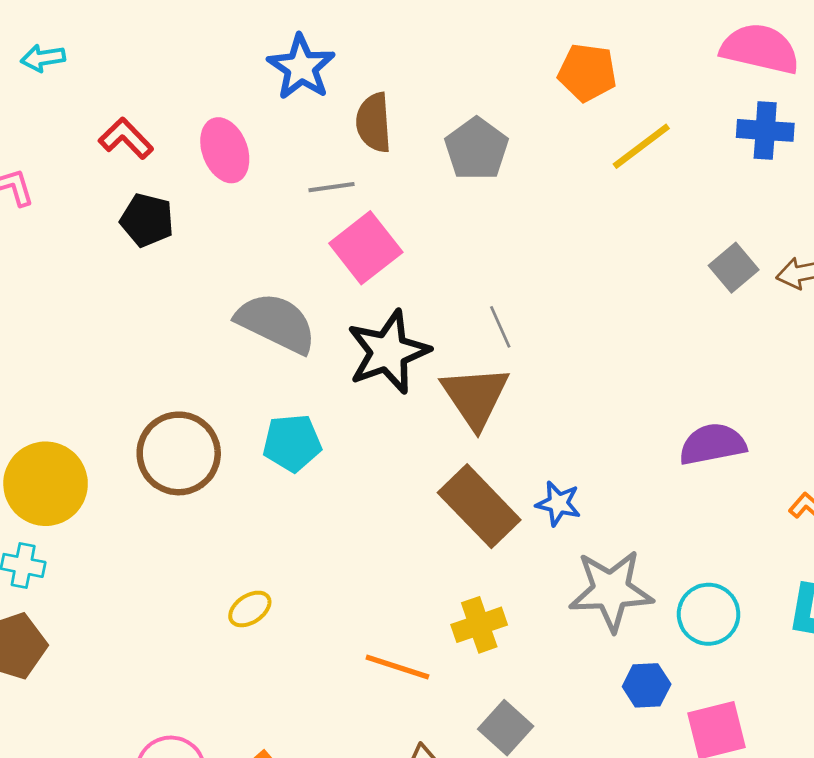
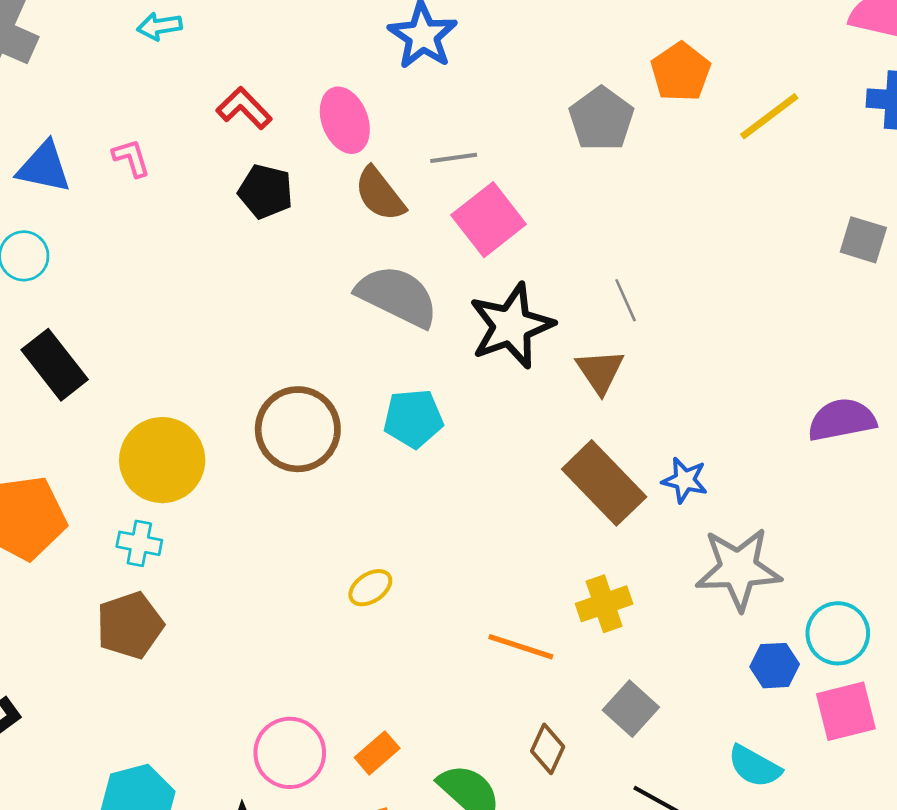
orange pentagon: (587, 72) -> (681, 72), moved, turned 30
brown semicircle: (374, 123) -> (380, 194), moved, turned -34
gray square: (734, 268) -> (863, 240), turned -33
brown triangle: (475, 397) -> (600, 371), size x0.7
cyan circle: (709, 614) -> (838, 633), moved

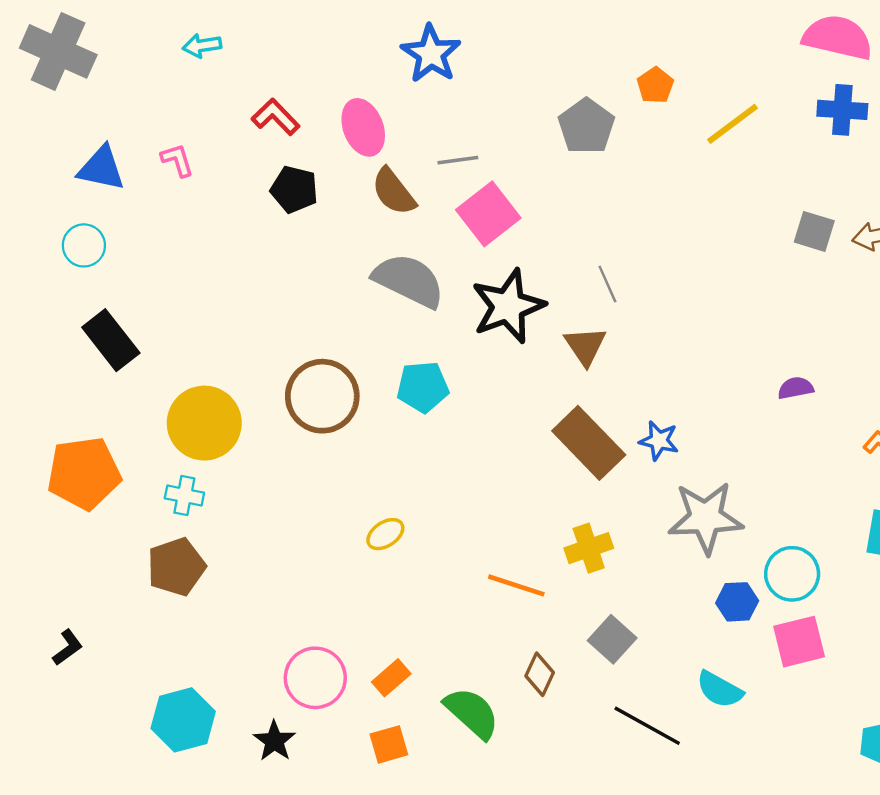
orange pentagon: (681, 72) -> (655, 85), size x0.7
purple semicircle: (842, 420) -> (796, 388), size x0.6

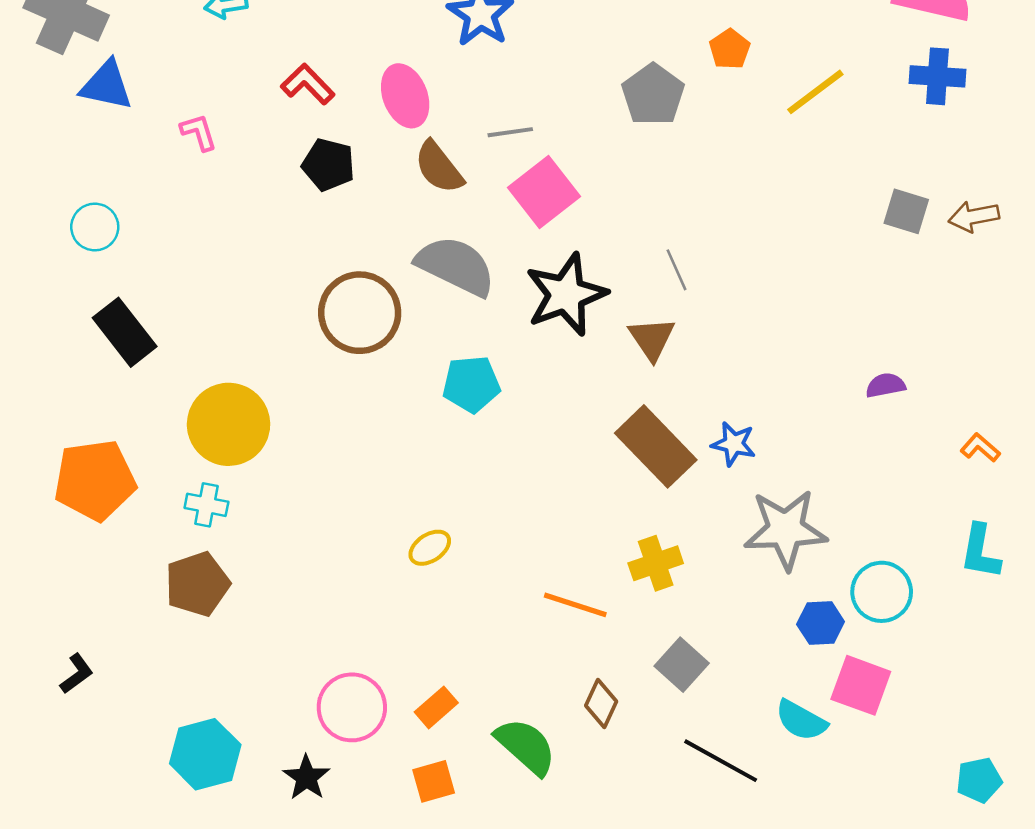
blue triangle: (101, 168) -> (106, 85), moved
brown circle: (322, 396) -> (360, 313), moved
pink square: (799, 642) -> (861, 685), moved, turned 34

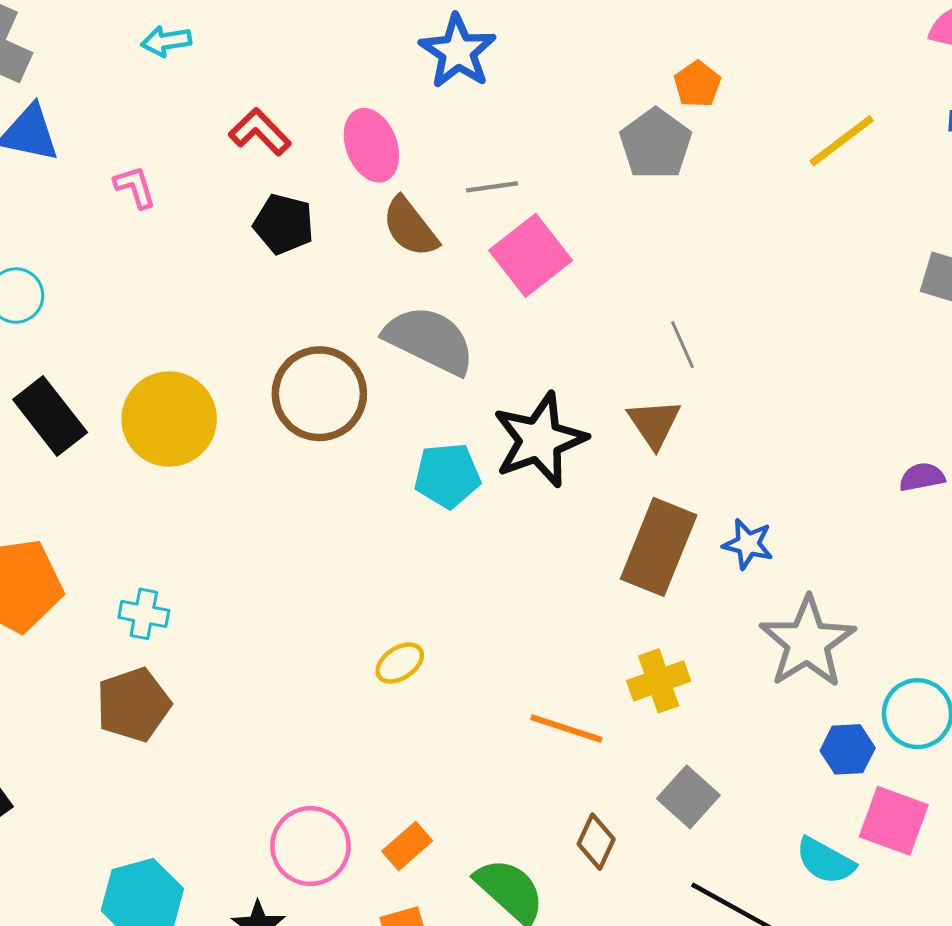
orange pentagon: (730, 49) -> (697, 84), moved
black star: (566, 295) -> (540, 440), moved
yellow circle: (229, 424) -> (169, 419), moved
brown rectangle: (656, 446) -> (659, 547), turned 66
gray star: (786, 530) -> (807, 642), turned -30

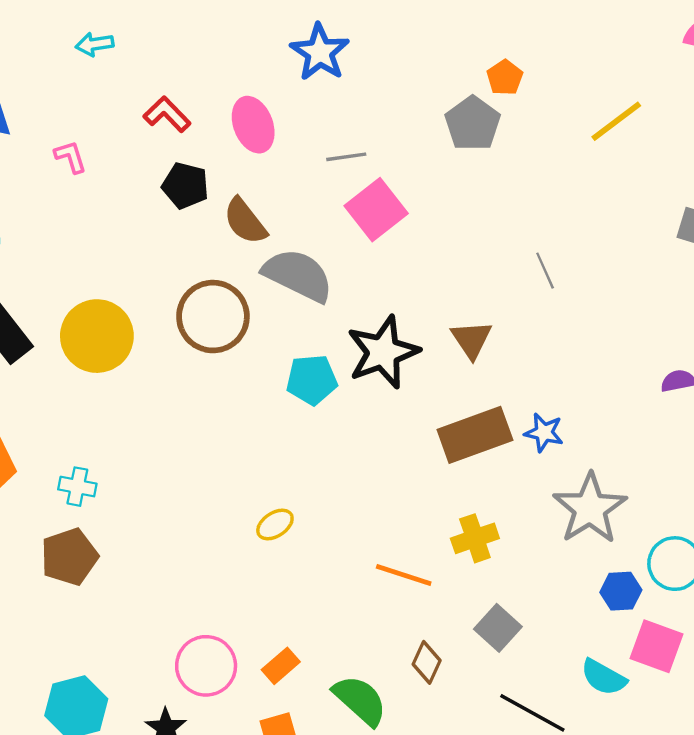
brown semicircle: (410, 227) -> (245, 221), moved
gray line: (682, 345) -> (545, 271), moved
brown rectangle: (659, 547) -> (475, 435), turned 48

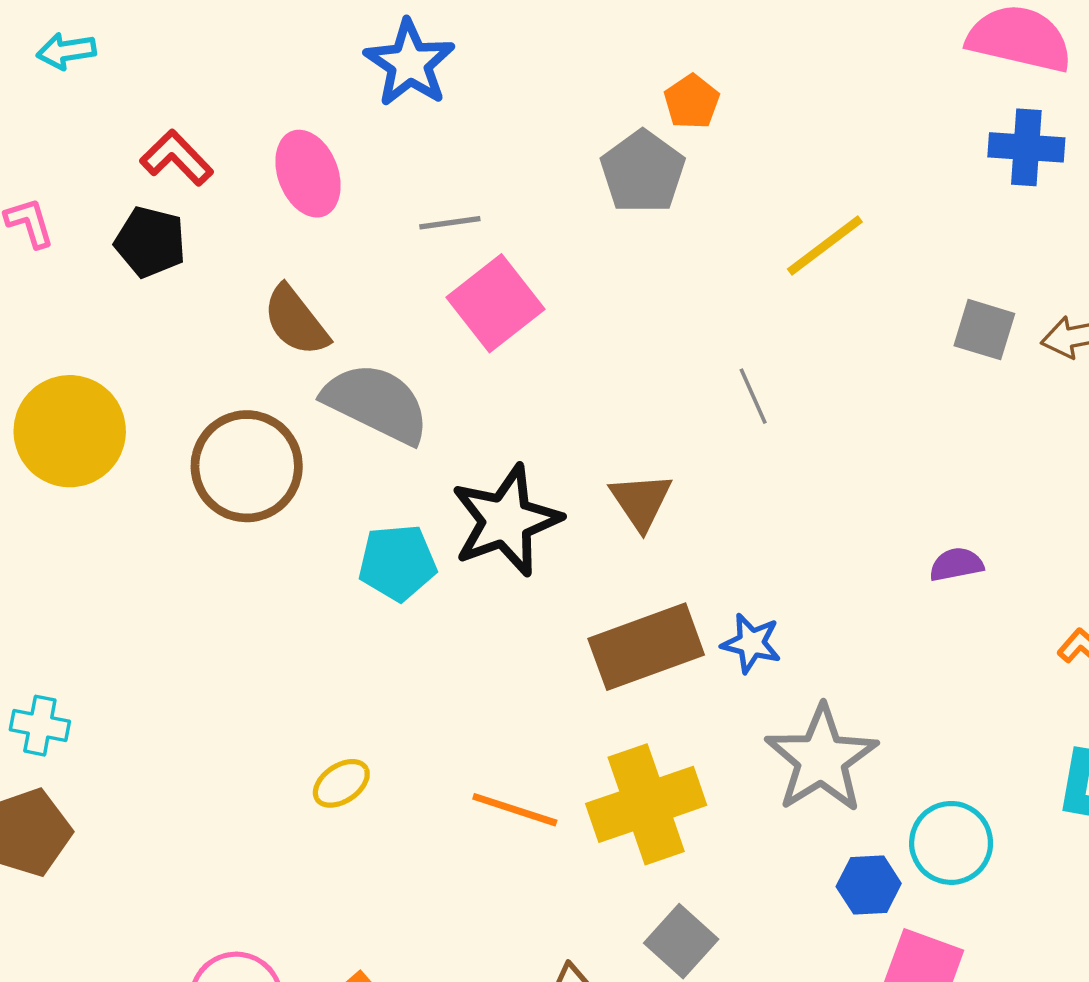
yellow line: (616, 121) -> (825, 245), moved
black pentagon: (185, 186) -> (150, 242), moved
yellow circle: (97, 336) -> (70, 431), moved
yellow cross: (475, 538) -> (646, 804), size x1.6
orange line: (404, 575) -> (515, 810), moved

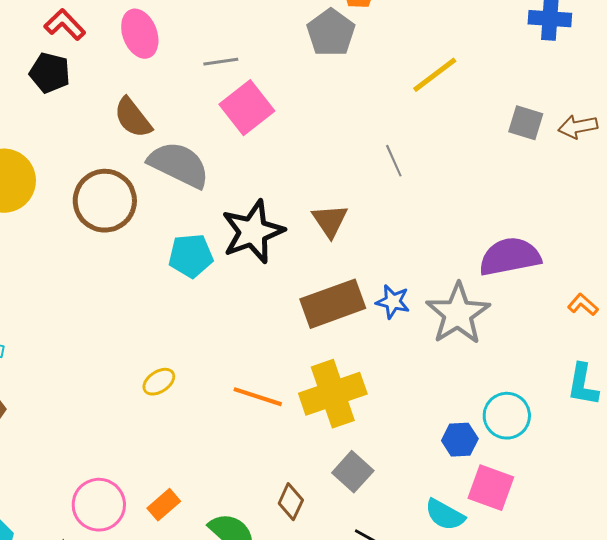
purple semicircle: (956, 564) -> (510, 257), size x2.0
gray star: (821, 759) -> (458, 314), moved

